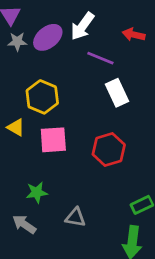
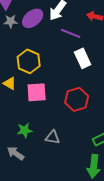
gray triangle: (75, 217) -> (53, 137), moved

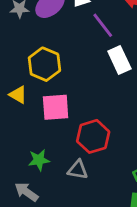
purple line: (71, 33) -> (103, 25), turned 30
red hexagon: (77, 99) -> (93, 136), moved

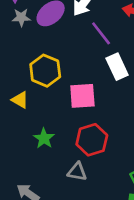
pink square: (56, 107) -> (82, 96), moved
green star: (39, 160) -> (44, 138), moved, turned -30

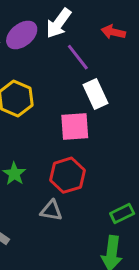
pink square: (82, 96) -> (75, 126), moved

